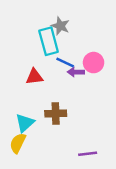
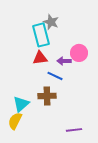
blue line: (65, 63) -> (55, 76), moved
red triangle: (34, 77) -> (40, 58), moved

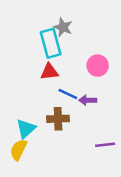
purple arrow: (64, 61) -> (88, 100), moved
purple line: (74, 130) -> (105, 145), moved

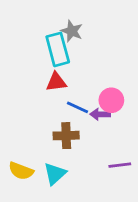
pink circle: (98, 66) -> (111, 100), moved
cyan triangle: (26, 129) -> (55, 174), moved
yellow semicircle: (18, 150) -> (21, 171), turned -95

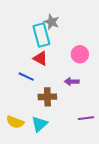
red triangle: (56, 82) -> (40, 58), turned 35
pink circle: (111, 100) -> (80, 54), moved
blue line: (77, 107) -> (26, 77), moved

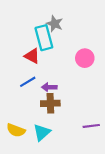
red triangle: (40, 58) -> (32, 56), moved
blue line: (26, 77) -> (28, 82), turned -56
purple arrow: (72, 82) -> (49, 87), moved

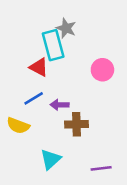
brown cross: (50, 103) -> (76, 124), moved
purple line: (91, 126) -> (101, 168), moved
yellow semicircle: (16, 130) -> (18, 126), moved

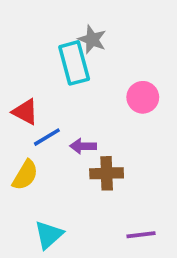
red triangle: (39, 67) -> (25, 112), moved
yellow semicircle: (18, 126) -> (25, 175), turned -80
cyan triangle: (51, 159) -> (49, 235), moved

